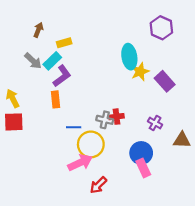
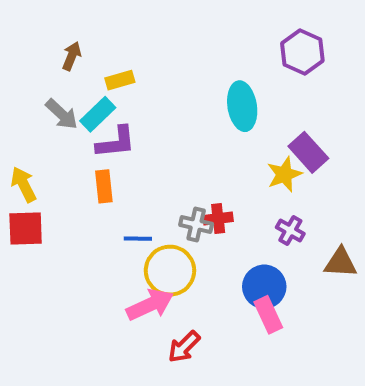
yellow star: (140, 72) -> (284, 174), moved
purple L-shape: (62, 76) -> (116, 142), turned 30

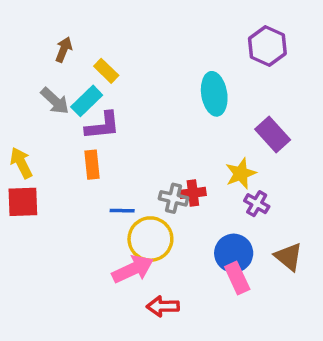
yellow rectangle: (120, 80) -> (106, 71), turned 60
yellow star: (284, 174) -> (241, 174), moved
brown triangle: (340, 263) -> (289, 257), moved, turned 36
red arrow: (184, 347) -> (163, 306), turned 44

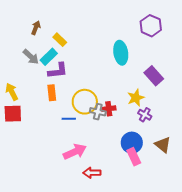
yellow circle: (150, 239) -> (85, 102), moved

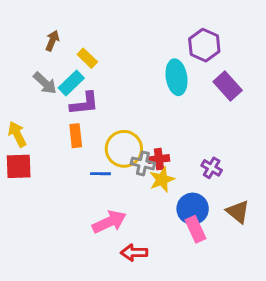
purple hexagon: (151, 26) -> (204, 45), moved
purple rectangle: (154, 76) -> (228, 86), moved
yellow star: (136, 98) -> (162, 180), moved

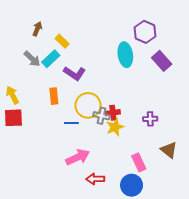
purple L-shape: (84, 104) -> (75, 73), moved, turned 40
purple cross: (212, 168) -> (150, 119), turned -32
blue circle: (193, 209) -> (132, 185), moved

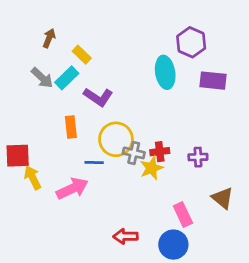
purple rectangle: (162, 61) -> (213, 81), turned -42
yellow arrow: (12, 95) -> (33, 178), moved
red cross: (113, 113) -> (160, 152), moved
pink arrow: (78, 157) -> (72, 188), moved

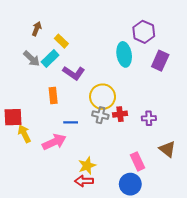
purple rectangle: (213, 81) -> (160, 61), turned -72
yellow circle: (116, 139) -> (103, 97), moved
yellow star: (152, 168) -> (87, 166), moved
red arrow: (126, 236) -> (84, 181), moved

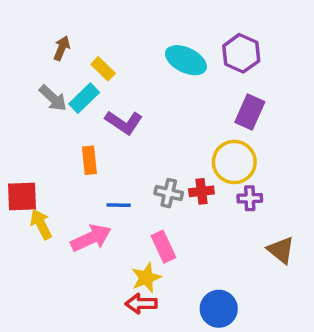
cyan ellipse: (124, 54) -> (186, 60), moved, turned -55
purple rectangle: (160, 61) -> (250, 112), moved
yellow circle: (103, 97) -> (234, 162), moved
pink rectangle: (138, 161) -> (163, 247), moved

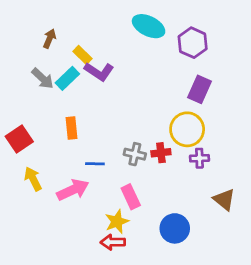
cyan ellipse: (186, 60) -> (149, 26), moved
purple L-shape: (124, 122) -> (99, 72), moved
red square: (22, 197) -> (19, 139), moved, turned -32
blue circle: (219, 309) -> (175, 228), moved

